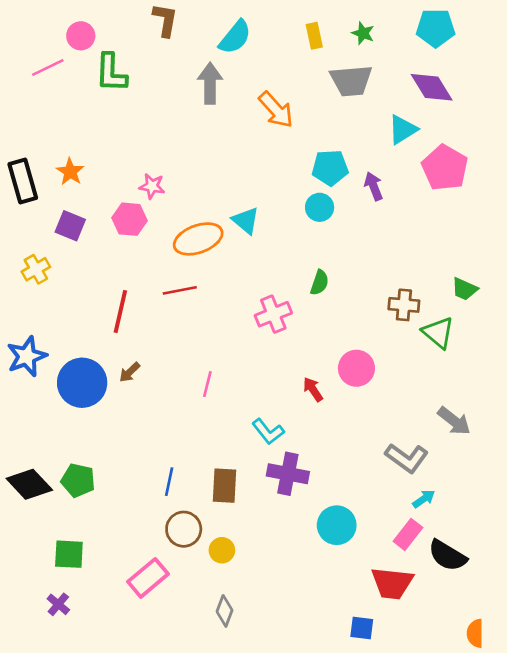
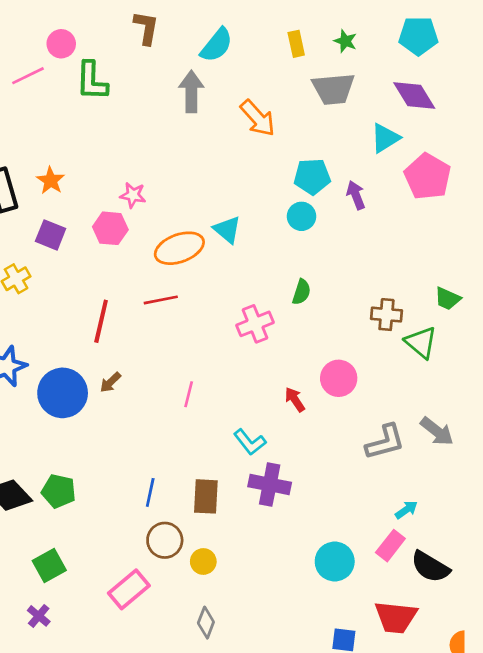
gray L-shape: (407, 458) -> (385, 442), moved, turned -51
cyan circle: (337, 525) -> (335, 561), moved
green square: (69, 554) -> (49, 565), turned -32
red trapezoid: (392, 583) -> (396, 617), moved

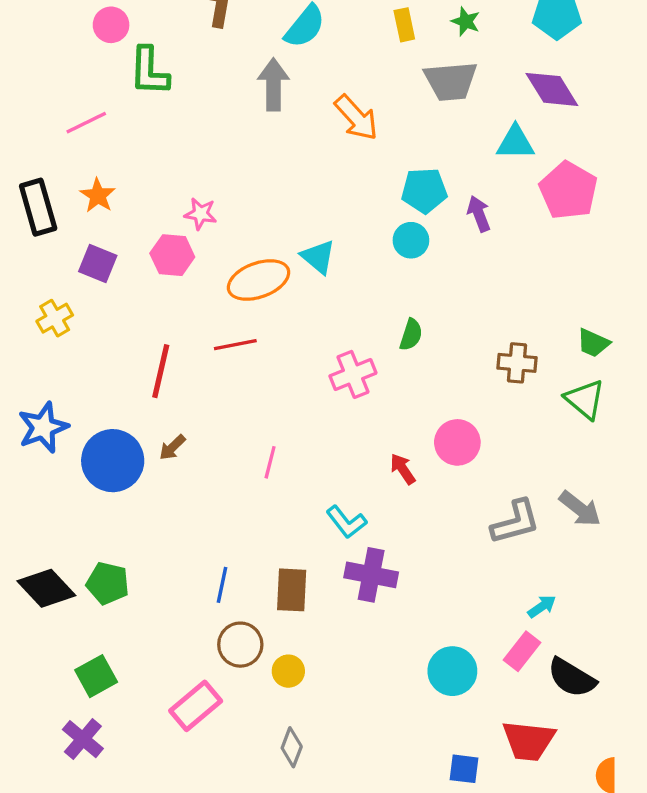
pink line: (28, 76) -> (86, 123), moved
cyan triangle: (385, 138) -> (515, 142), turned 32
green triangle: (421, 342) -> (585, 399), moved
purple cross: (39, 616) -> (83, 739), size x1.4

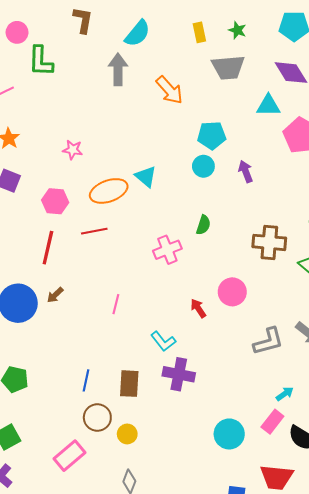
purple arrow: (479, 214) -> (246, 171), moved
pink hexagon: (172, 255) -> (55, 201), moved
brown cross: (517, 363) -> (269, 242), size x1.4

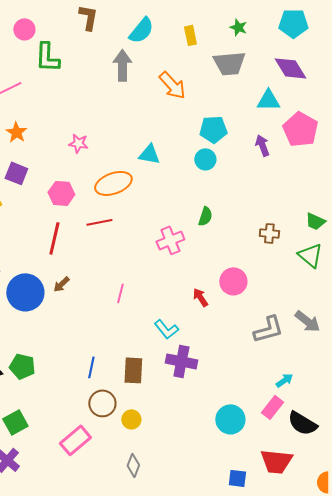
yellow rectangle: (199, 32) -> (190, 35), moved
purple arrow: (246, 171) -> (262, 145), moved
cyan triangle: (146, 177) -> (149, 154), moved, turned -30
brown cross: (269, 242) -> (269, 233), size x0.6

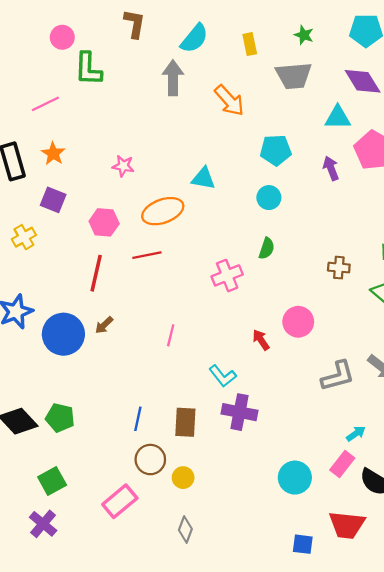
cyan circle: (205, 159) -> (269, 198), moved

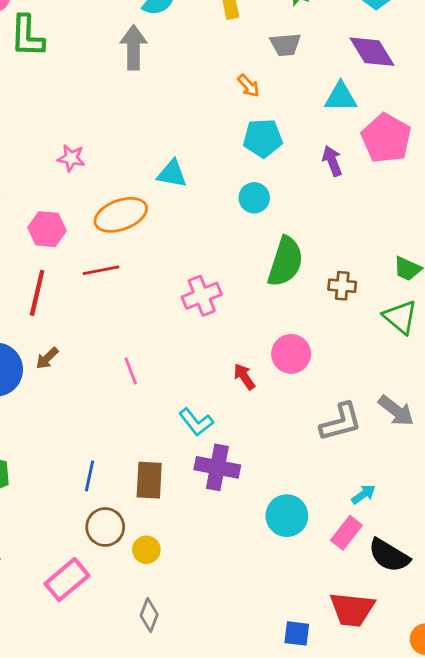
gray trapezoid: (294, 76) -> (285, 45), size x0.7
orange arrow: (229, 100) -> (249, 86), moved, size x0.6
green semicircle: (267, 248) -> (285, 262), moved, size x1.8
pink line: (171, 335) -> (131, 371), turned -35
cyan circle: (295, 478) -> (287, 516), moved

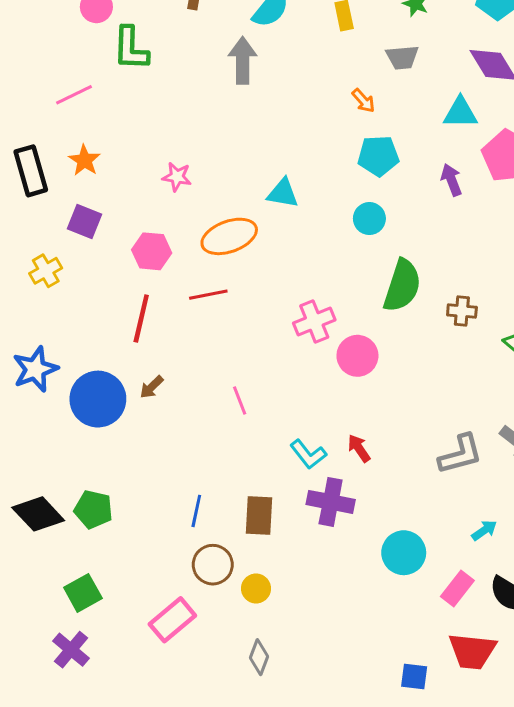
pink circle: (291, 354) -> (357, 356), moved
red arrow: (244, 377) -> (359, 448), moved
pink rectangle: (346, 533) -> (457, 589), moved

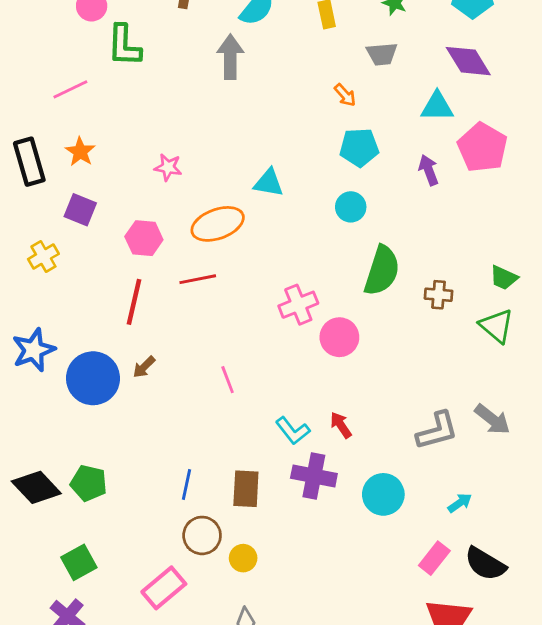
cyan circle: (404, 553) -> (383, 494), moved

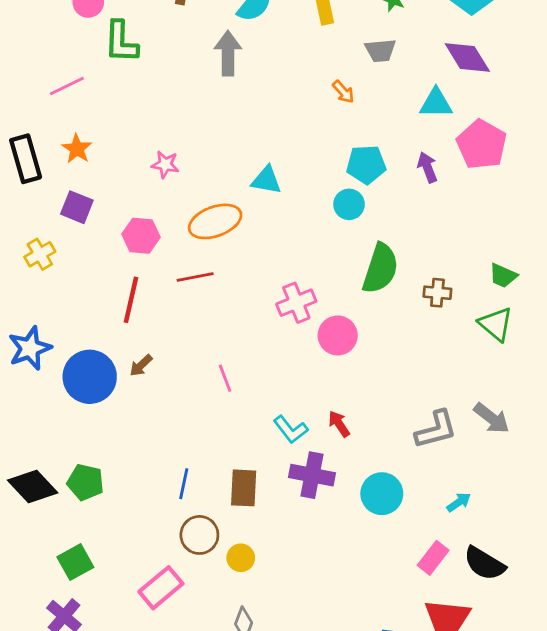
cyan pentagon: (359, 147) -> (366, 164), moved

